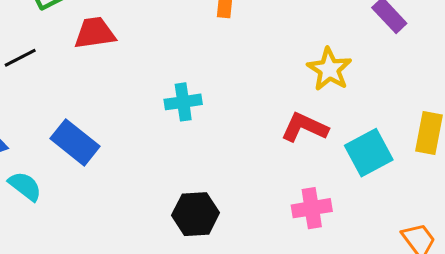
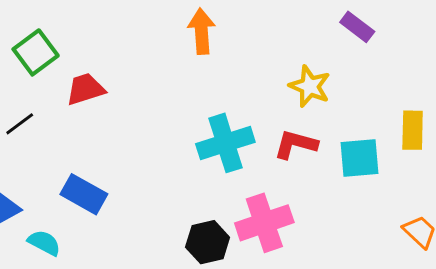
cyan cross: (183, 102) -> (225, 143), moved, size x1.6
cyan square: (369, 153) -> (359, 158), turned 33
pink cross: (312, 208) -> (264, 223), moved, size x1.5

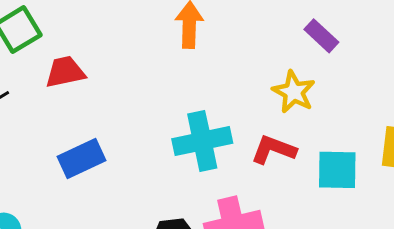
purple rectangle: (357, 27) -> (321, 36), moved
blue rectangle: (84, 194) -> (82, 158), moved, turned -60

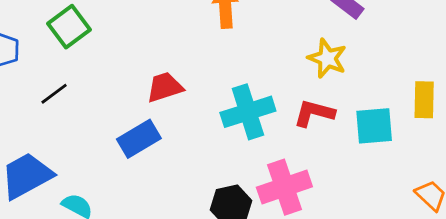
red trapezoid: (65, 72) -> (165, 87), moved

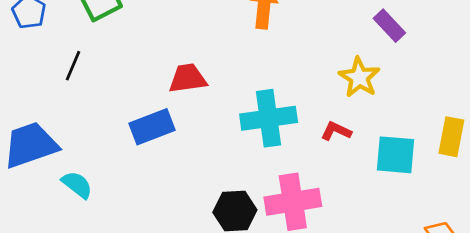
black line: (54, 94) -> (73, 66), turned -40
red L-shape: (314, 113) -> (336, 131), size x0.7

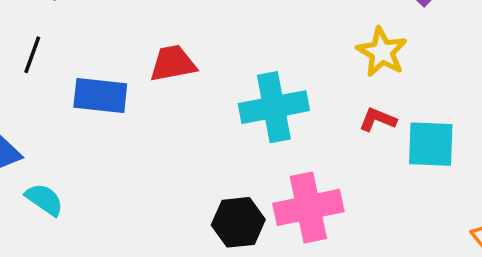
blue rectangle: (152, 127) -> (100, 95), moved, turned 30
red L-shape: (336, 131) -> (378, 120), moved

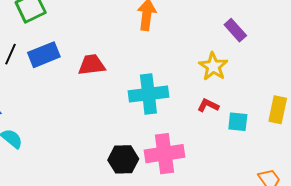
blue rectangle: (100, 95) -> (44, 55), moved, turned -32
cyan square: (431, 144) -> (238, 122), size x0.7

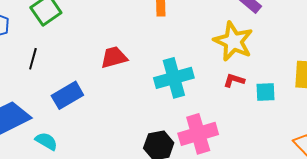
blue rectangle: (44, 55) -> (67, 95), moved
yellow star: (213, 66) -> (233, 41), size x1.4

